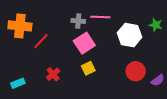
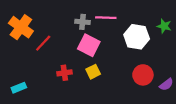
orange cross: (20, 26) -> (21, 27), turned 30
pink square: (84, 43) -> (89, 45), turned -30
red cross: (53, 74) -> (64, 73), moved, turned 32

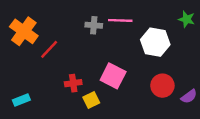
green star: (164, 26) -> (187, 19), moved
pink square: (89, 45) -> (113, 76), moved
yellow square: (93, 72) -> (91, 100), moved

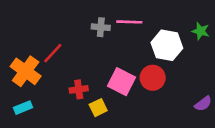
green star: (187, 19) -> (201, 31), moved
orange cross: (24, 31) -> (26, 71), moved
red circle: (162, 86) -> (153, 78), moved

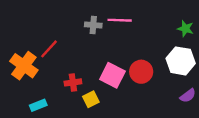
white hexagon: (167, 45) -> (181, 61), moved
cyan rectangle: (23, 108) -> (38, 105), moved

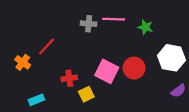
green star: (185, 29) -> (145, 27), moved
orange cross: (24, 66) -> (23, 62), size x0.6

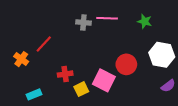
green star: (145, 27) -> (145, 21), moved
pink square: (107, 71) -> (104, 80), moved

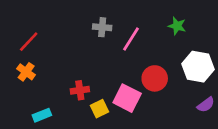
pink line: (107, 18) -> (131, 39), moved, turned -60
red line: (44, 44) -> (29, 42), moved

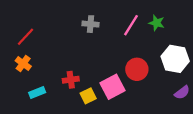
pink line: (131, 39) -> (131, 25), moved
pink square: (127, 98) -> (113, 87), turned 35
cyan rectangle: (42, 115) -> (37, 92), moved

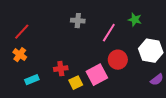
pink line: (131, 25) -> (109, 33), moved

